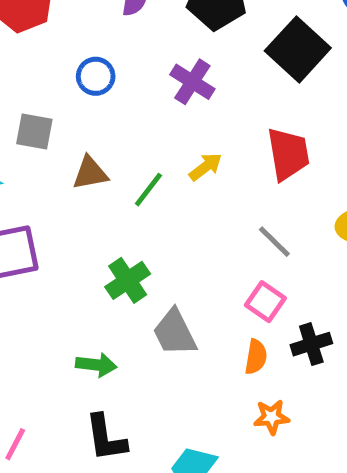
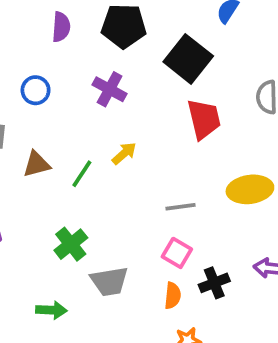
red trapezoid: (288, 154) -> (204, 119), moved
gray line: (274, 242) -> (181, 207), turned -48
gray trapezoid: (175, 333) -> (109, 281), turned -69

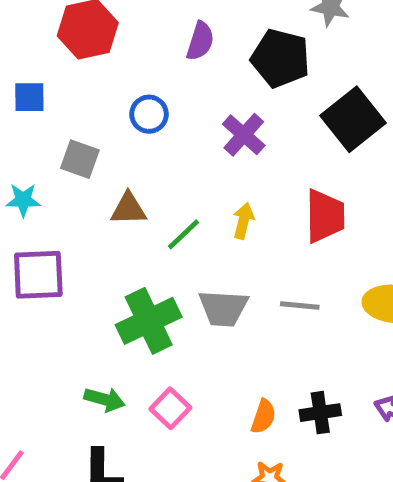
red trapezoid: (204, 119) -> (325, 216), moved
yellow arrow: (124, 153) -> (243, 221), turned -48
green cross: (71, 244) -> (149, 321), size x1.4
pink square: (177, 253) -> (170, 408), moved
gray trapezoid: (109, 281) -> (223, 308), moved

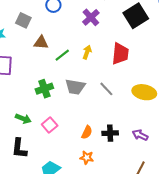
gray line: (300, 306) -> (106, 89), turned 35
green cross: (149, 321) -> (44, 89), size x0.7

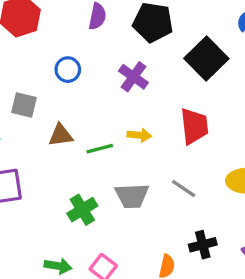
yellow arrow: (87, 52) -> (139, 135), turned 88
green line: (62, 55) -> (100, 149), turned 35
black cross: (110, 133) -> (203, 245), moved

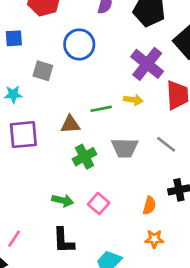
blue circle: (68, 70) -> (79, 44), size x1.5
purple cross: (133, 77) -> (147, 64), moved, size x1.4
brown triangle: (61, 135) -> (70, 124), moved

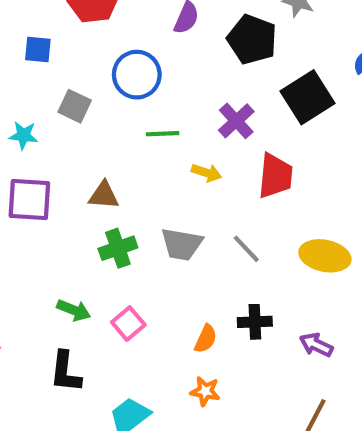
purple cross: (147, 64) -> (236, 121), size x0.7
green line: (101, 109) -> (163, 134), moved

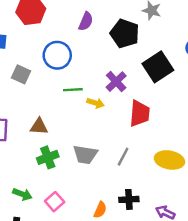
yellow arrow: (206, 173) -> (96, 103), moved
gray line: (246, 249) -> (123, 157), turned 72

